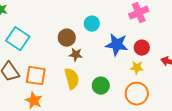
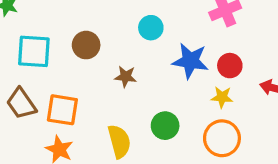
brown circle: (67, 38) -> (86, 45), moved
cyan square: (18, 39) -> (34, 51), turned -30
yellow semicircle: (72, 79) -> (119, 141), moved

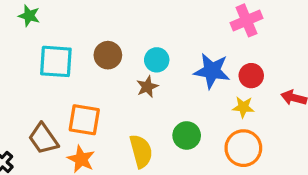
cyan circle: (151, 28) -> (157, 60), moved
brown star: (126, 77) -> (147, 87), turned -30
brown trapezoid: (21, 103) -> (43, 139), moved

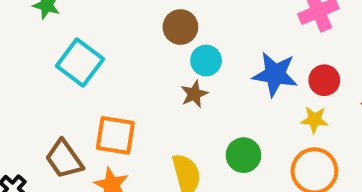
brown circle: (108, 55) -> (180, 27), moved
cyan square: (56, 61) -> (80, 62), turned 33

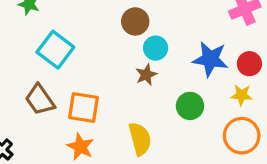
green circle: (243, 155) -> (190, 106), moved
brown trapezoid: (64, 159) -> (40, 100), moved

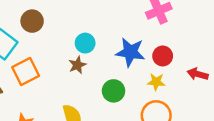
brown circle: (135, 21) -> (32, 21), moved
orange square: (84, 108) -> (26, 72), moved, turned -36

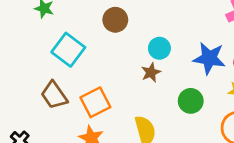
brown circle: (32, 21) -> (115, 20), moved
orange square: (26, 72) -> (95, 102), moved

